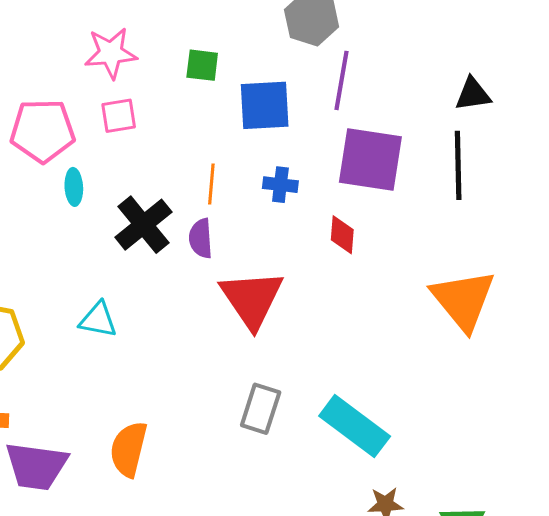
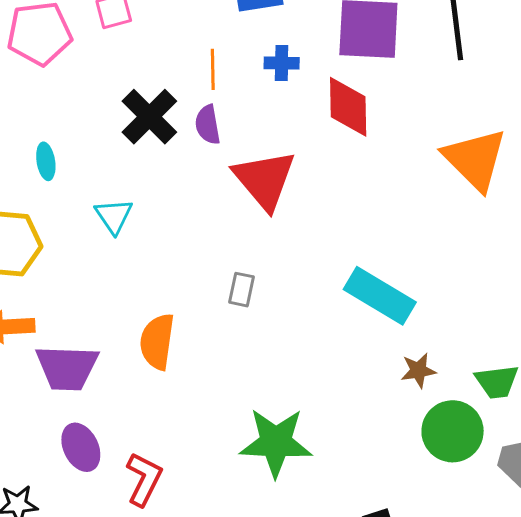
cyan ellipse: (74, 187) -> (46, 161), moved
red diamond: (342, 235) -> (348, 107), size x1.6
cyan triangle: (98, 320) -> (114, 216), turned 51
gray rectangle: (261, 409) -> (241, 290), moved, size x0.7

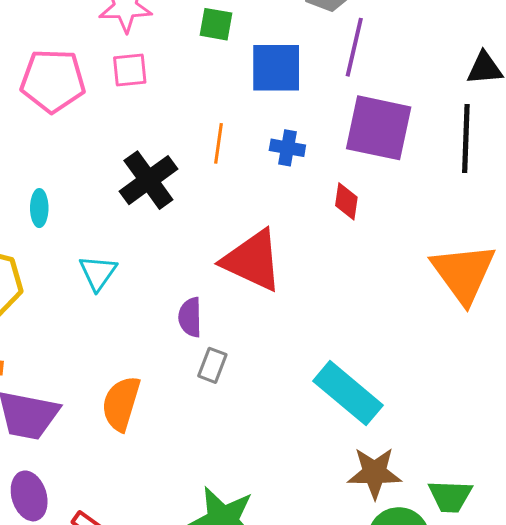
red diamond: (348, 107) -> (346, 201), size x0.6
purple semicircle: (208, 125) -> (190, 317), moved
red triangle: (265, 180) -> (252, 260), turned -34
brown star: (418, 370) -> (375, 473), size x1.5

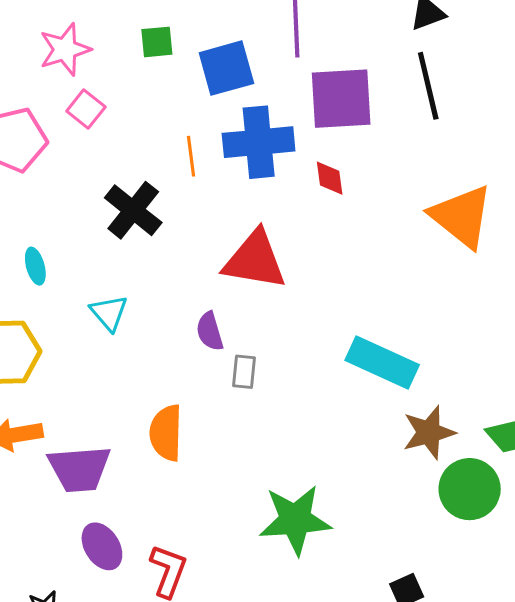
pink square: (130, 70) -> (86, 109), turned -30
blue cross: (287, 148) -> (259, 142), size x2.0

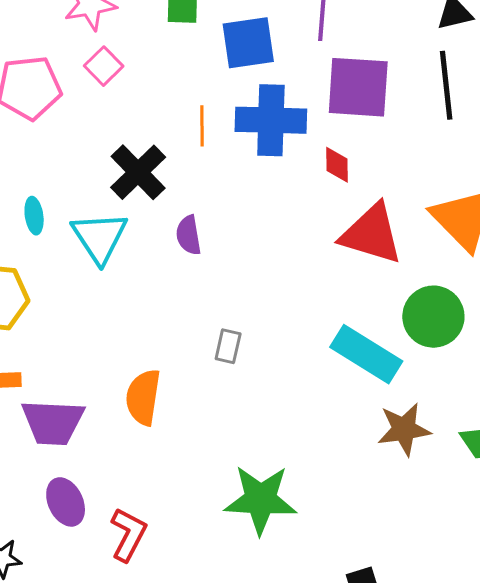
red triangle: (255, 260) -> (372, 234), moved
cyan triangle: (109, 313) -> (100, 237), moved, size x1.5
purple semicircle: (210, 331) -> (189, 235), moved
green circle: (470, 489) -> (433, 317), moved

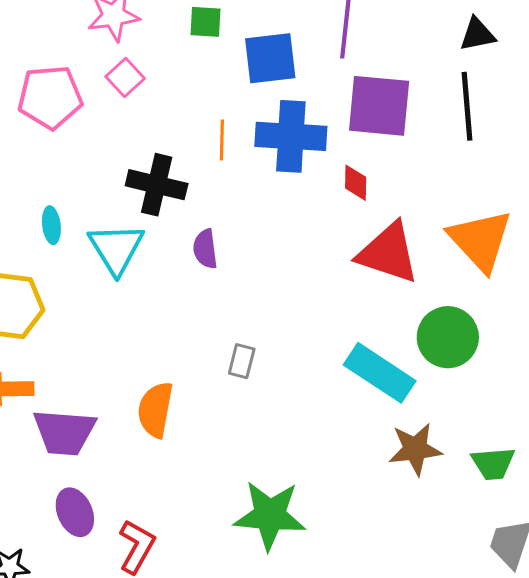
black cross: (138, 172) -> (157, 185), turned -34

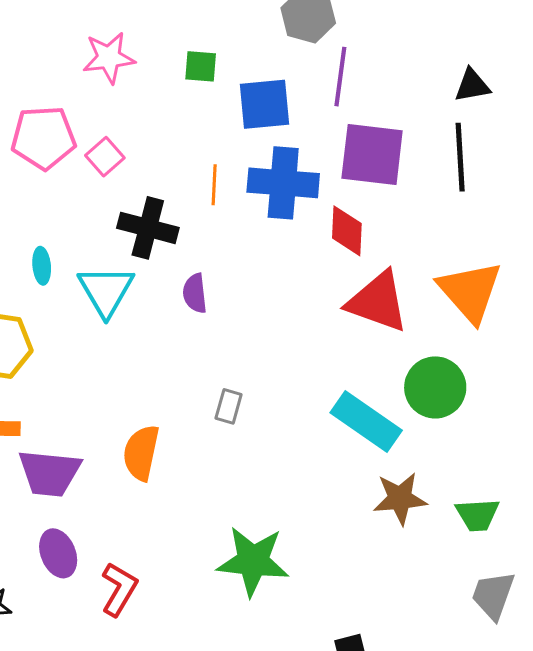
pink square: (125, 78) -> (105, 157), moved
red diamond: (356, 183) -> (347, 231), size x1.4

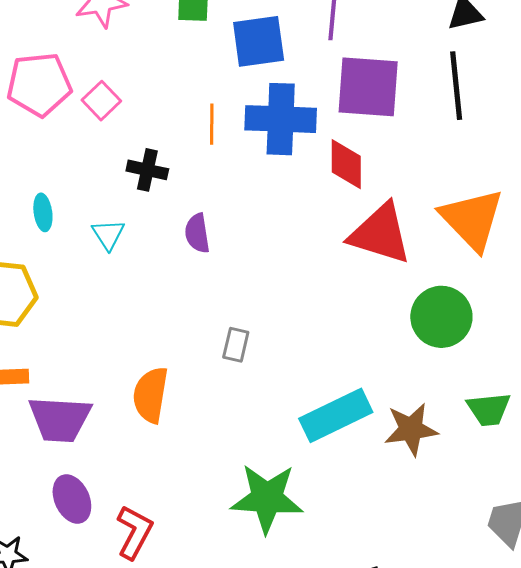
black cross: (148, 228) -> (147, 170), size x0.7
cyan triangle: (106, 291) -> (108, 234), size x0.6
cyan rectangle: (366, 421) -> (336, 415), moved, turned -58
green trapezoid: (477, 515) -> (489, 409), moved

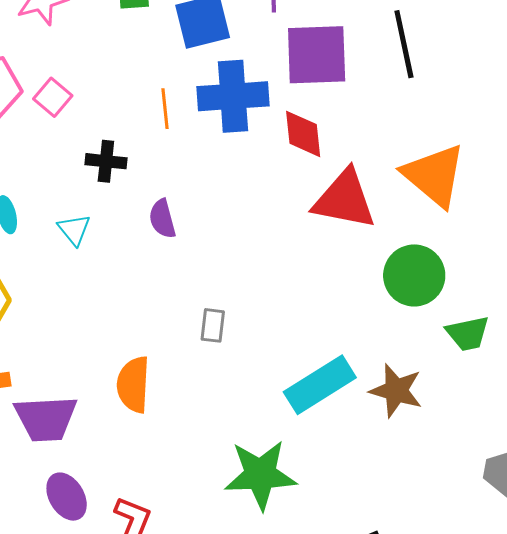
green trapezoid: (489, 409) -> (468, 333), moved
brown star: (411, 429) -> (396, 391), turned 30

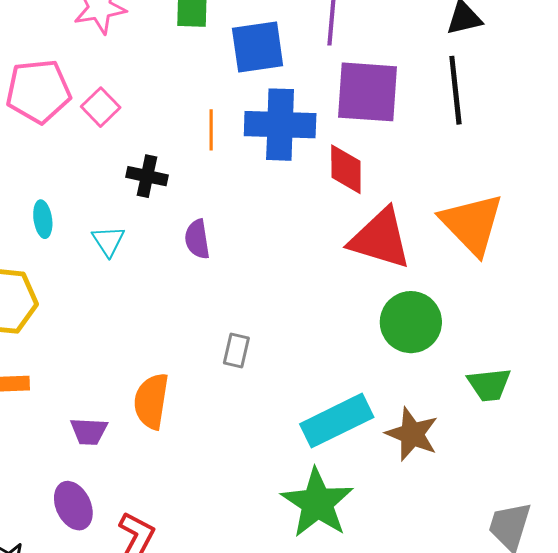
green circle: (414, 275) -> (411, 322), moved
purple trapezoid: (46, 418) -> (89, 431), moved, size x0.6
green star: (260, 475) -> (317, 503), moved, turned 30

